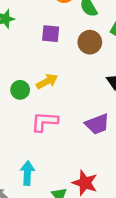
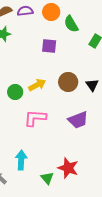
purple square: (51, 34) -> (49, 46), moved
brown circle: (90, 42) -> (68, 82), moved

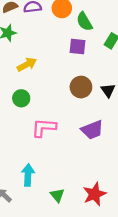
purple square: (49, 46) -> (78, 46), moved
yellow arrow: (37, 85) -> (27, 64), moved
red star: (68, 168) -> (95, 194), moved, turned 30

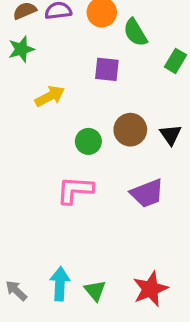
purple square: (78, 46) -> (107, 69), moved
green circle: (21, 98) -> (88, 141), moved
cyan arrow: (28, 175) -> (60, 284), moved

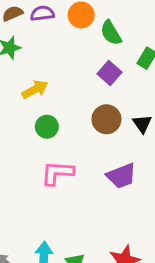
purple square: (107, 69) -> (109, 73), moved, turned 35
green circle: (88, 141) -> (47, 127), moved

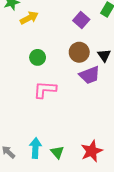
yellow arrow: (35, 89) -> (29, 18), moved
purple trapezoid: (121, 176) -> (90, 75), moved

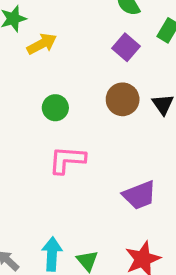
purple trapezoid: (90, 75) -> (139, 195), moved

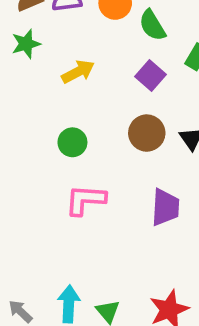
yellow arrow: (42, 44) -> (78, 72), moved
purple trapezoid: (139, 195) -> (165, 207), moved, turned -66

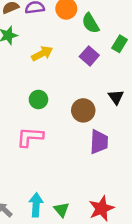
brown circle: (147, 133) -> (83, 110), moved
pink L-shape: (85, 200) -> (30, 137), moved

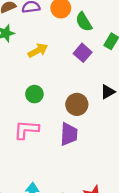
black triangle: (116, 97) -> (108, 92), turned 35
purple trapezoid: (99, 142) -> (69, 134), moved

